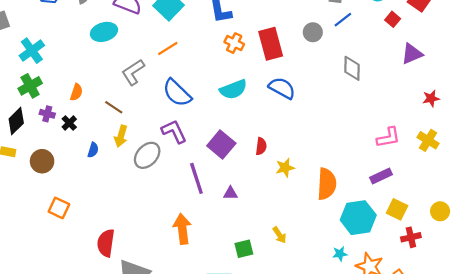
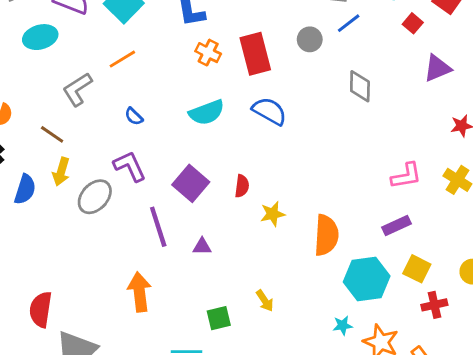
blue semicircle: (177, 93) -> (134, 116), size x0.5
blue semicircle: (93, 150) -> (25, 189), size x1.5

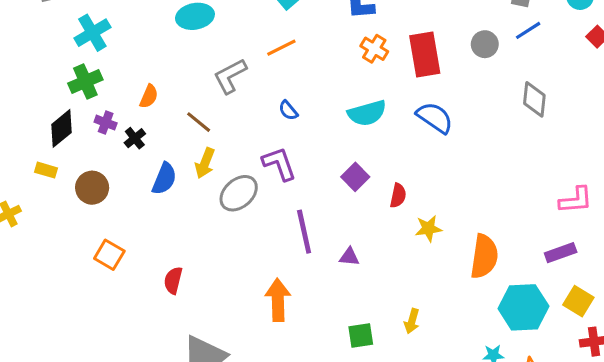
purple square: (191, 183) -> (355, 177), moved, size x0.7
yellow arrow: (265, 301) -> (412, 321), turned 45
red semicircle: (41, 310) -> (173, 280), moved, size x0.7

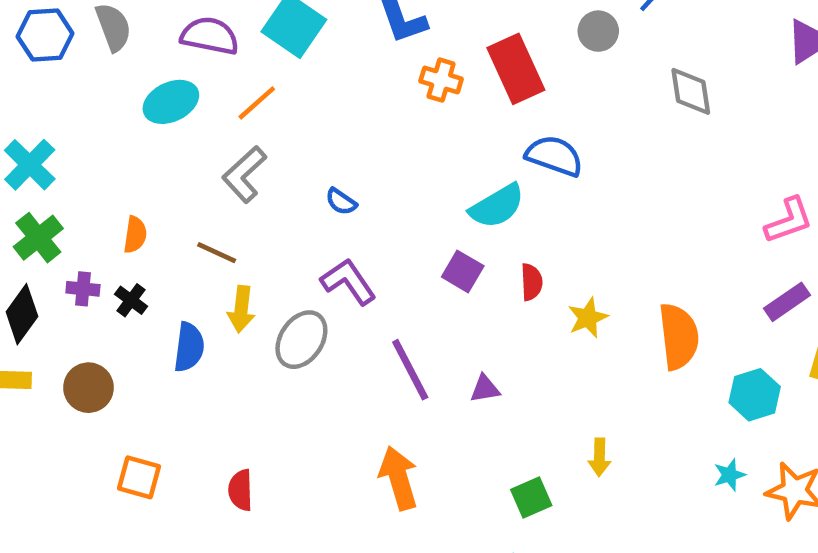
orange line: (281, 48) -> (257, 103), moved
cyan semicircle: (367, 113) -> (497, 206), moved
cyan hexagon: (523, 307) -> (755, 395), size x0.7

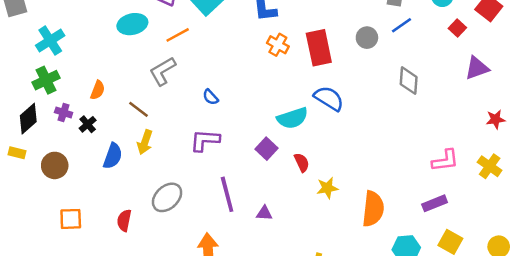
purple L-shape: (348, 282) -> (205, 140), turned -64
red semicircle: (532, 282) -> (302, 162), turned -36
gray ellipse: (301, 340) -> (167, 197), moved
orange square: (139, 477) -> (71, 219), turned -30
red semicircle: (241, 490) -> (124, 220), moved

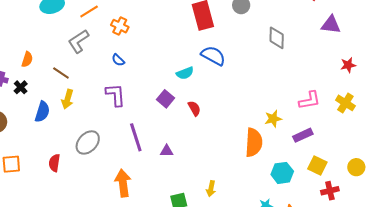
orange cross: (278, 45) -> (120, 26), moved
purple triangle: (477, 68) -> (331, 25), turned 30
cyan semicircle: (292, 118) -> (185, 73), size x0.7
purple L-shape: (205, 140) -> (116, 95), turned 85
yellow star: (327, 188) -> (273, 119), moved

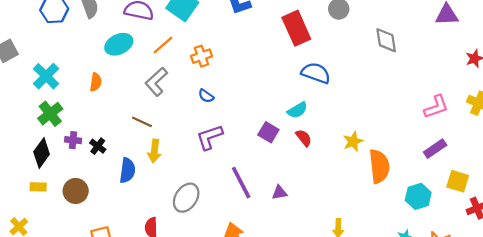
orange cross: (120, 26) -> (201, 56), turned -36
orange semicircle: (27, 59) -> (96, 82), moved
cyan semicircle: (185, 73) -> (297, 110), moved
purple L-shape: (116, 95) -> (210, 137), turned -95
yellow star: (273, 119) -> (353, 141), moved

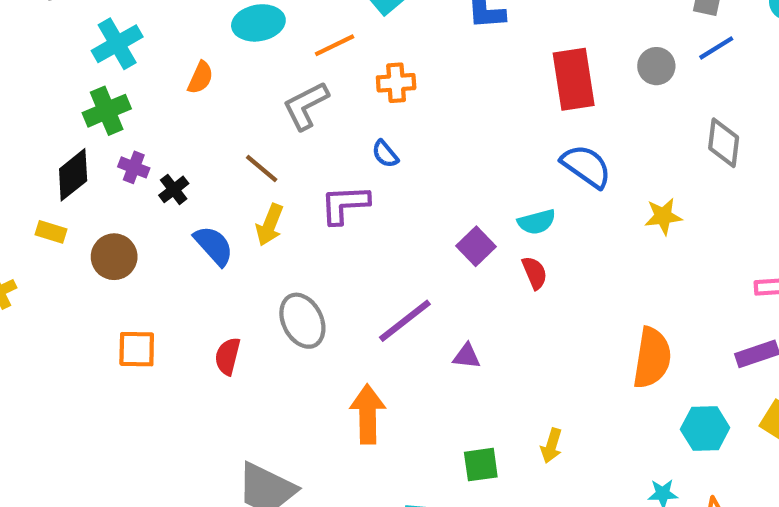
purple L-shape: (210, 137) -> (345, 204), moved
yellow star: (353, 141) -> (663, 216), moved
blue semicircle: (127, 170) -> (214, 246), turned -65
purple line: (241, 183) -> (405, 321), turned 64
gray ellipse: (186, 198) -> (302, 321), turned -76

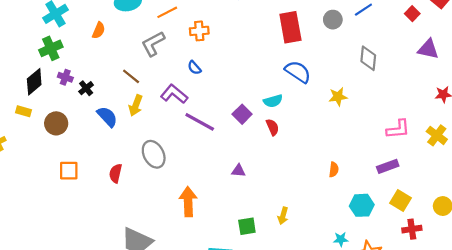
purple L-shape: (345, 204) -> (174, 94), turned 44
purple line: (405, 321) -> (200, 122), moved, turned 68
orange semicircle: (652, 358) -> (334, 170), size x0.5

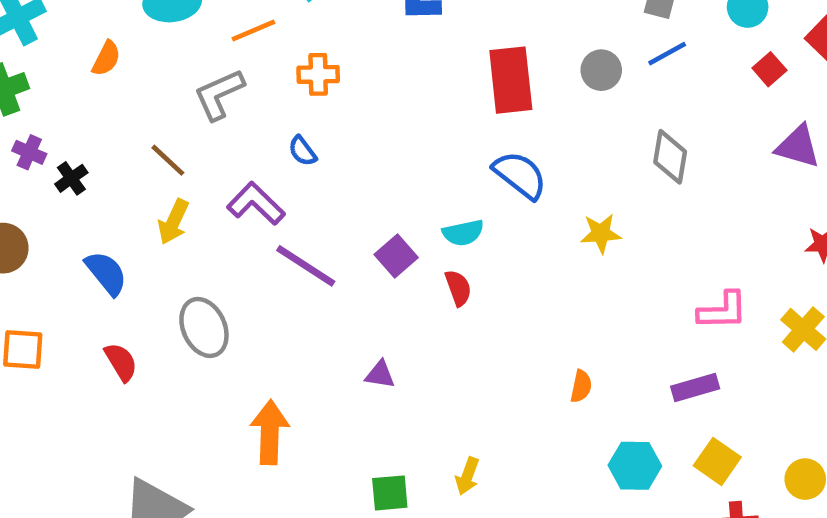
blue semicircle: (107, 117) -> (106, 273), moved
red semicircle: (116, 173) -> (121, 362), turned 132

